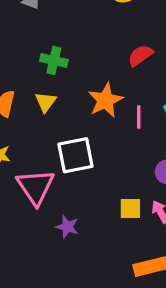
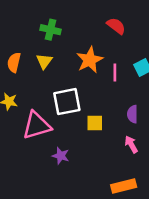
red semicircle: (140, 55) -> (116, 26), turned 72
pink triangle: (36, 187) -> (37, 125), turned 48
yellow square: (130, 208) -> (95, 123), moved

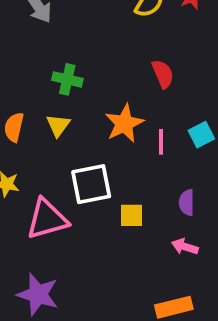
red semicircle: (116, 26) -> (163, 74), turned 30
pink arrow: (131, 144) -> (185, 247), turned -42
purple star: (61, 156) -> (38, 294), moved, size x1.6

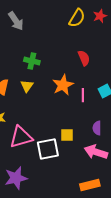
white square: (91, 184) -> (48, 149), moved
pink arrow: (185, 247) -> (96, 152), size x1.6
purple star: (38, 294) -> (16, 178), turned -30

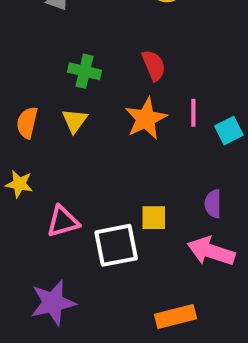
red semicircle: (84, 58) -> (154, 65), moved
pink line: (83, 95) -> (193, 113), moved
pink triangle: (21, 137) -> (63, 222), size x0.7
orange rectangle: (90, 185) -> (175, 316), moved

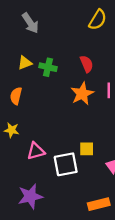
yellow triangle: (75, 121) -> (25, 63), moved, turned 32

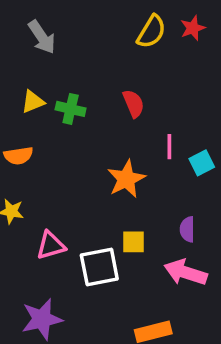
orange star: (82, 94) -> (126, 179), moved
orange semicircle: (16, 96) -> (18, 156), turned -112

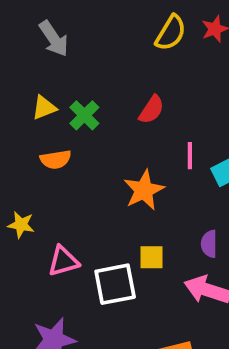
red semicircle: (133, 104) -> (152, 110), turned 56
green cross: (71, 109) -> (84, 115), turned 32
orange semicircle: (18, 156) -> (56, 159), moved

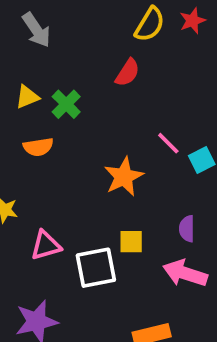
red semicircle: (152, 110) -> (127, 73), moved
pink line: (190, 156) -> (168, 143), turned -45

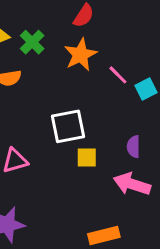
orange star: (124, 177) -> (80, 55), moved
white square: (96, 268) -> (68, 126), moved

